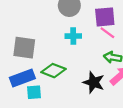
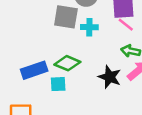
gray square: (24, 48) -> (66, 17), moved
cyan square: (34, 92) -> (58, 84), moved

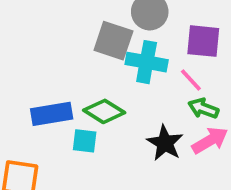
pink line: (126, 25) -> (191, 80), moved
cyan cross: (89, 27) -> (147, 62), size x1.5

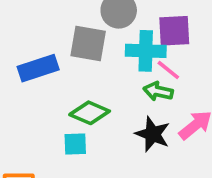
cyan cross: (147, 62) -> (146, 51), moved
green arrow: (203, 108) -> (158, 91), moved
blue rectangle: (52, 114) -> (38, 68), moved

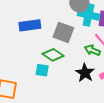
gray square: (88, 44) -> (63, 32), moved
cyan cross: (146, 51) -> (89, 15), moved

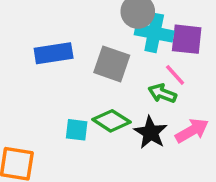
green diamond: (53, 55) -> (111, 121), moved

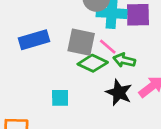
pink line: (175, 75) -> (108, 47), moved
green diamond: (111, 121) -> (93, 63), moved

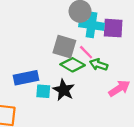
blue rectangle: (34, 40) -> (26, 78), moved
black star: (119, 93) -> (64, 90), moved

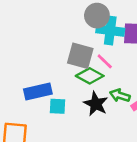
green arrow: (99, 65) -> (120, 95), moved
black star: (64, 90) -> (96, 104), moved

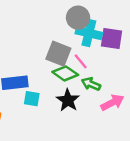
green arrow: (120, 95) -> (91, 84), moved

